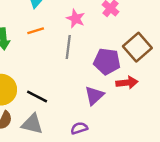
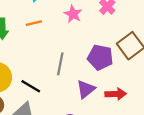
gray line: (68, 47) -> (60, 64), moved
red arrow: (127, 83) -> (116, 94), moved

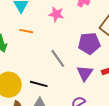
orange line: (34, 23) -> (26, 31), turned 40
gray line: (60, 64) -> (58, 58), turned -30

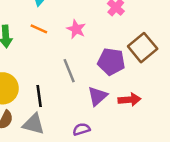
pink star: (56, 14) -> (76, 29), moved
black line: (39, 84) -> (39, 96), turned 54

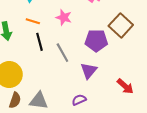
black line: (39, 96) -> (39, 42), moved
red arrow: (129, 100) -> (125, 86), moved, turned 54

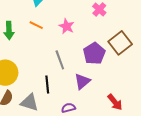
purple pentagon: (96, 40) -> (94, 53), turned 30
black line: (39, 42) -> (47, 85), moved

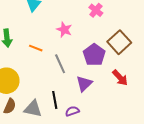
orange line: (36, 25) -> (36, 48), moved
black line: (47, 85) -> (55, 100), moved
red arrow: (115, 102) -> (120, 78), moved

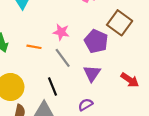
pink star: (64, 30) -> (61, 32), moved
red arrow: (120, 78) -> (130, 80), moved
black line: (55, 100) -> (53, 86), moved

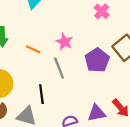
purple triangle: (92, 73) -> (97, 113), moved, turned 30

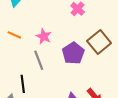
orange line: (33, 49) -> (14, 35), moved

